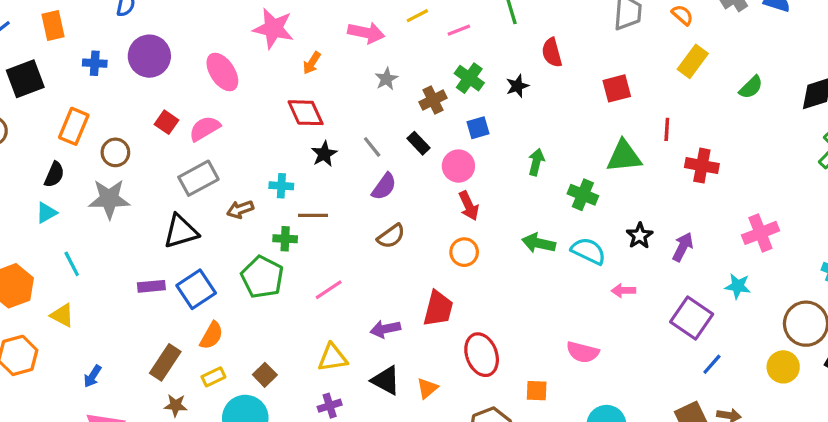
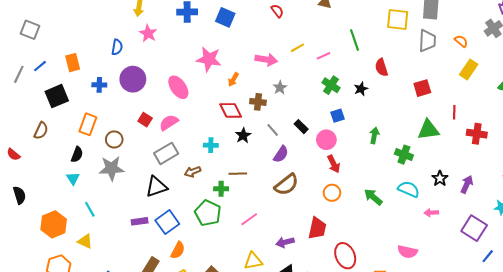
brown cross: (433, 100) -> (258, 102), moved, turned 35
cyan cross: (281, 186) -> (211, 145), moved
cyan triangle: (46, 213) -> (73, 178), turned -32
brown semicircle: (391, 236) -> (286, 185), size x1.4
green arrow: (539, 243) -> (373, 197), moved, turned 30

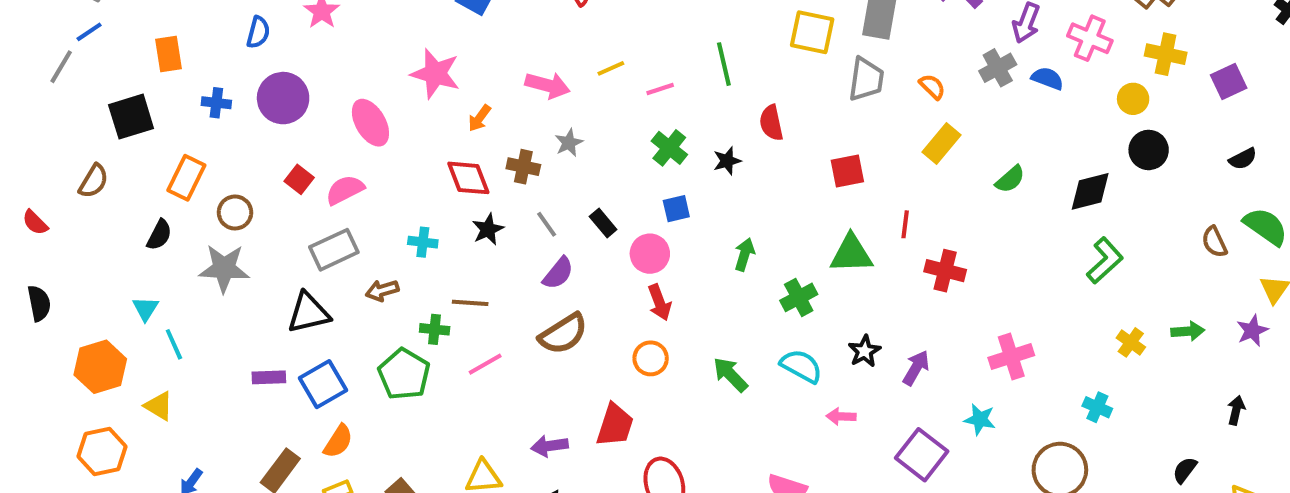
blue line: (40, 66) -> (89, 32), moved
green cross: (404, 155) -> (799, 297), turned 36
cyan triangle: (73, 178) -> (146, 309), moved
pink line: (249, 219) -> (485, 364), moved

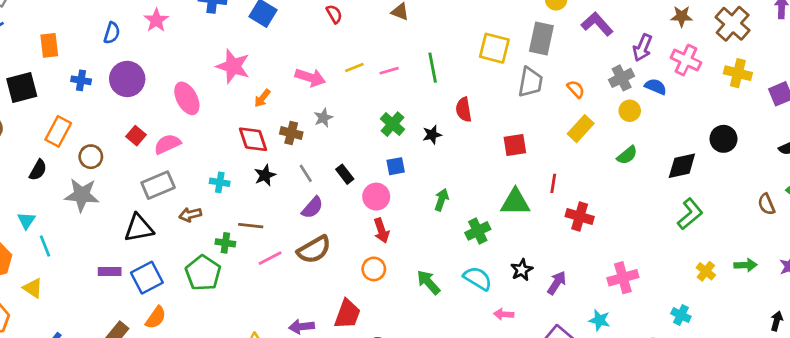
pink line: (660, 89) -> (389, 71), moved
yellow circle: (1133, 99) -> (630, 111), moved
pink line: (485, 364) -> (270, 258), moved

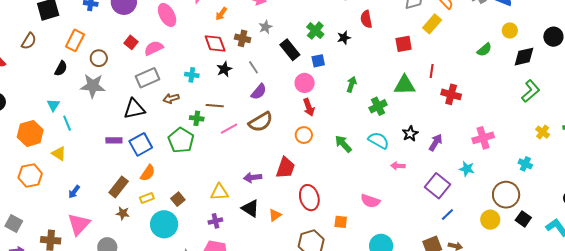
yellow circle: (630, 111) -> (510, 30), moved
yellow rectangle: (581, 129) -> (432, 24), moved
black rectangle: (345, 174) -> (290, 50), moved, size x1.5

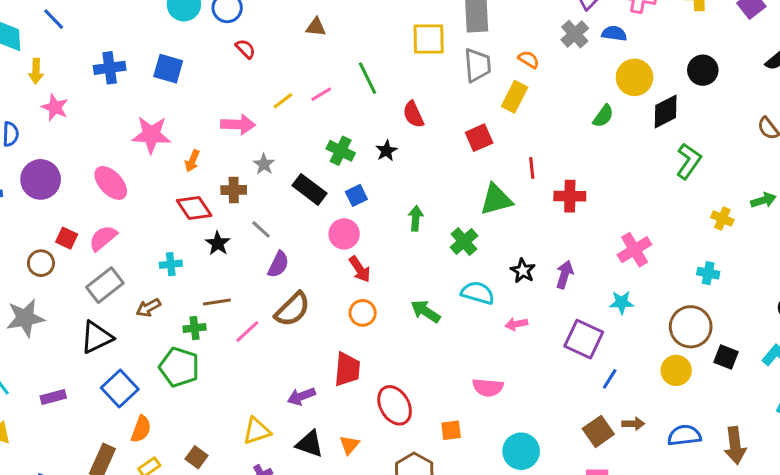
yellow circle: (510, 30) -> (634, 77), size x1.5
brown circle: (99, 58) -> (41, 263), moved
purple rectangle: (114, 140) -> (53, 397), moved

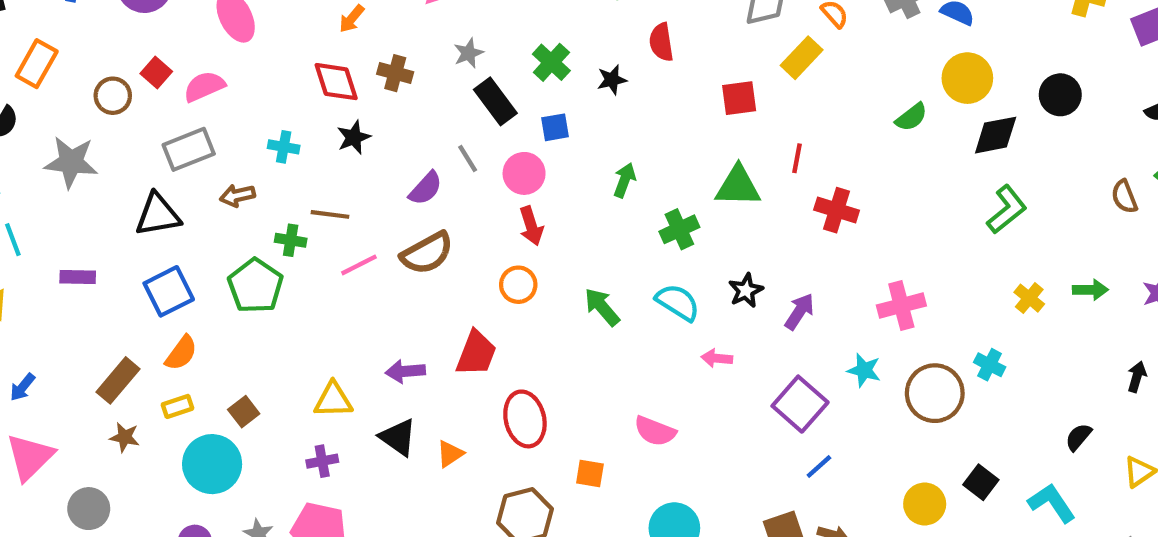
gray star: (264, 164) -> (468, 53), moved
gray line: (261, 229) -> (468, 159), moved
brown circle: (691, 327) -> (935, 393), moved
yellow circle: (676, 370) -> (925, 504), moved

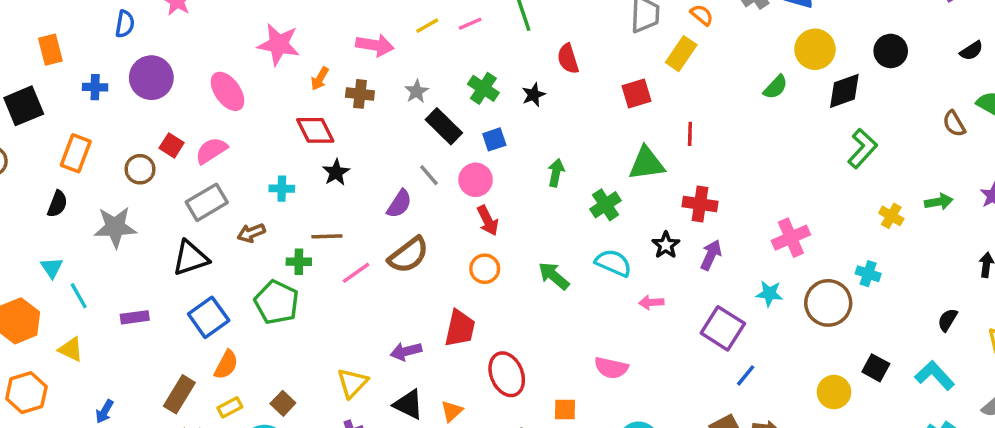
brown cross: (395, 73) -> (360, 94), moved
red cross: (837, 210) -> (700, 204), moved
yellow triangle: (333, 400) -> (352, 383), turned -36

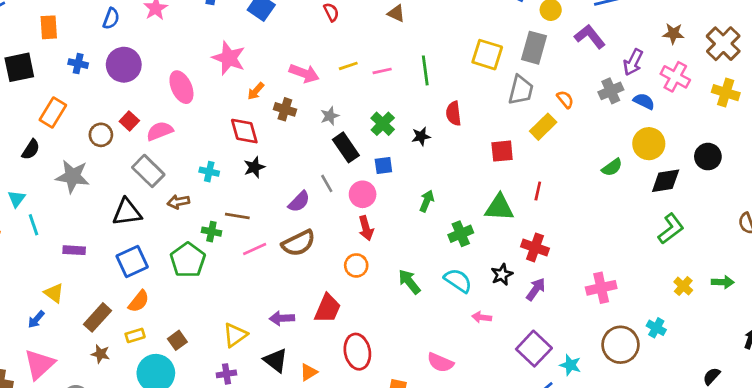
gray rectangle: (207, 202) -> (148, 171), turned 64
cyan star: (769, 294) -> (570, 365), moved
yellow triangle: (71, 349) -> (54, 293), moved

